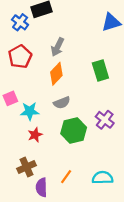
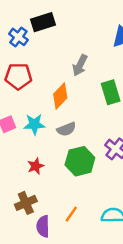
gray arrow: (58, 47) -> (80, 65), moved
red pentagon: (20, 57) -> (18, 76), turned 30
cyan star: (30, 111) -> (34, 124), moved

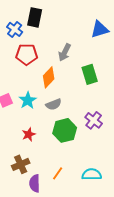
black rectangle: (43, 22) -> (35, 17), turned -60
red pentagon: (18, 76) -> (27, 54), moved
cyan star: (34, 124) -> (28, 100), turned -30

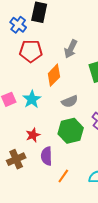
gray semicircle: (54, 104) -> (70, 101), moved
brown cross: (21, 164) -> (16, 159), moved
purple semicircle: (35, 183) -> (47, 156), moved

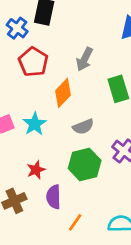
red pentagon: (31, 51) -> (33, 62), turned 30

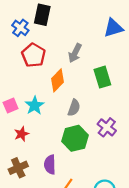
gray semicircle: (83, 127) -> (74, 108), turned -49
red star: (36, 170) -> (21, 134), moved

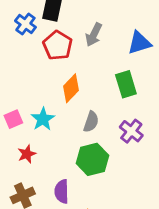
blue triangle: (113, 28) -> (139, 43), moved
gray arrow: (75, 53) -> (94, 35), moved
red pentagon: (33, 55) -> (58, 45), moved
purple cross: (107, 127) -> (131, 131), moved

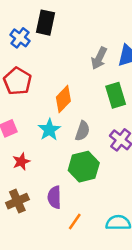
gray arrow: (94, 35) -> (99, 58), moved
red pentagon: (58, 45) -> (17, 81), moved
cyan star: (43, 119) -> (49, 130), moved

